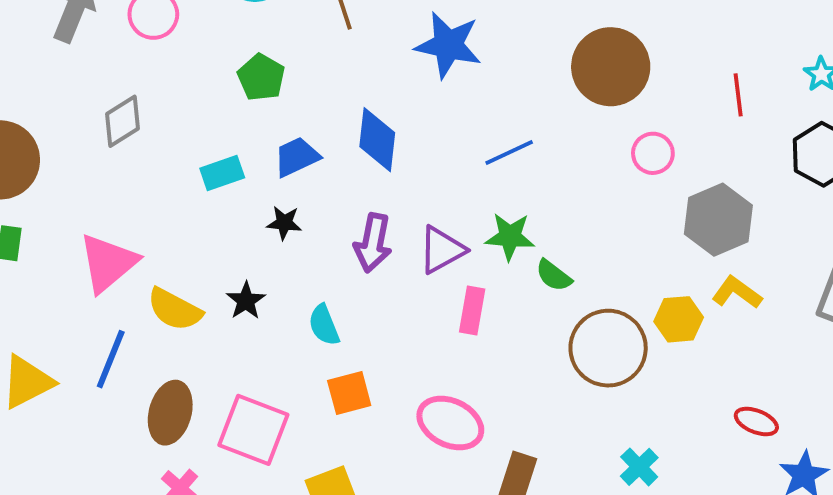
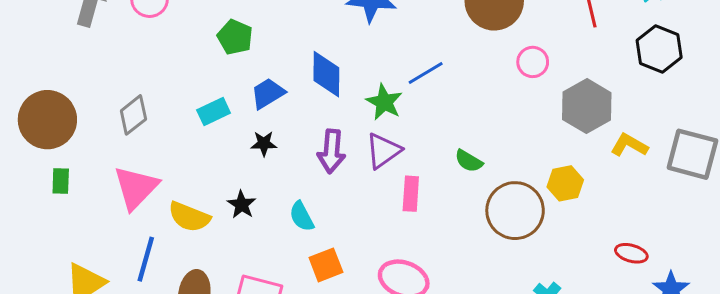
gray diamond: (122, 121) -> (133, 115), moved
green star: (510, 237) -> (384, 102), moved, turned 30
yellow L-shape: (737, 293) -> (629, 145), moved

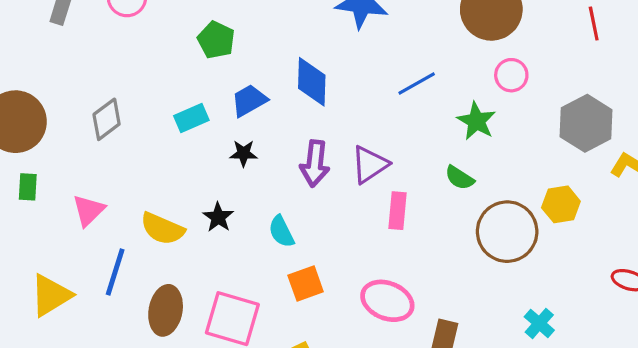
pink circle: (533, 62) -> (511, 75), moved
green star: (384, 102) -> (476, 121), moved
pink triangle: (136, 188) -> (89, 210), moved, size x0.7

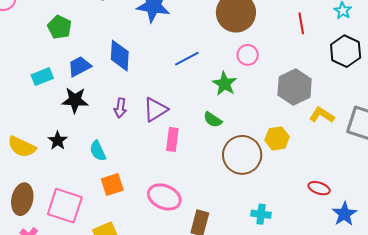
black star: (243, 153) -> (75, 100), size x1.5
purple arrow: (315, 164) -> (120, 108), size x0.7
cyan cross: (539, 323) -> (261, 214), turned -36

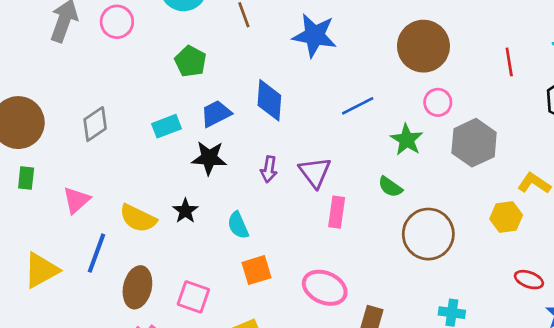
gray hexagon: (295, 87) -> (474, 143), moved
purple triangle: (155, 110) -> (315, 172), turned -36
yellow hexagon: (277, 138) -> (506, 217), moved
pink square: (65, 206) -> (193, 297), size x0.7

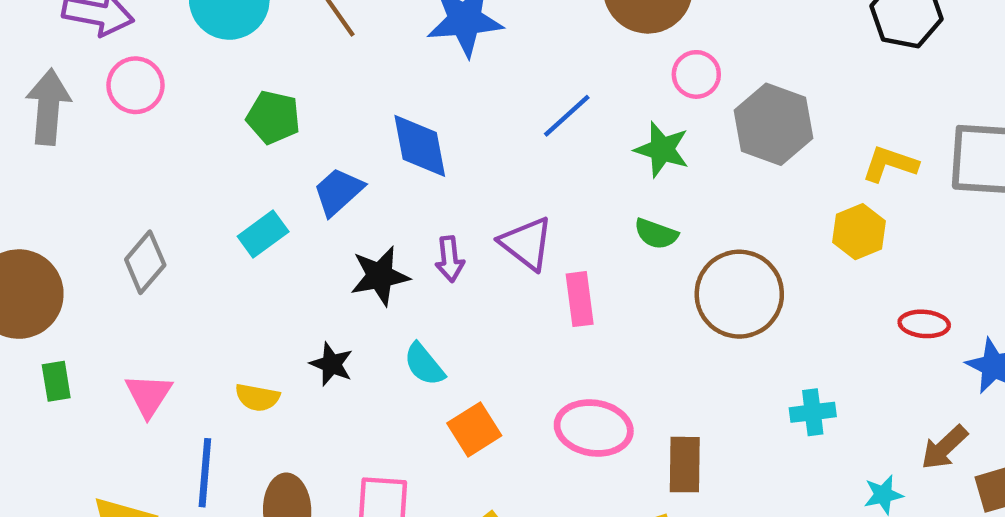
black star: (209, 158) -> (380, 276), moved
yellow semicircle: (138, 218) -> (257, 397), size x0.7

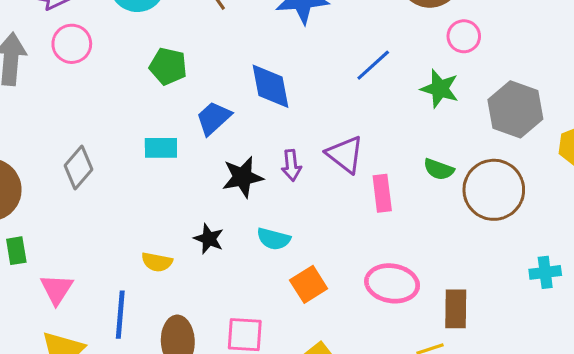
gray hexagon: (774, 124) -> (515, 109), moved
cyan rectangle: (263, 234) -> (161, 148), turned 36
green semicircle: (656, 234) -> (439, 169), moved
cyan semicircle: (424, 364) -> (274, 239), turned -36
pink triangle: (149, 395) -> (57, 289), moved

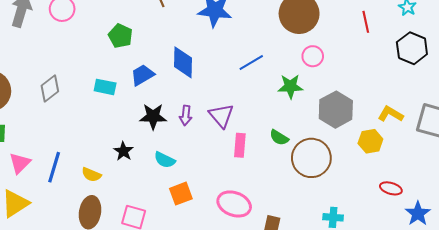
green star: (440, 89) -> (290, 86), turned -30
yellow semicircle: (157, 262) -> (91, 175), moved
blue line: (120, 315) -> (54, 167), moved

